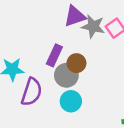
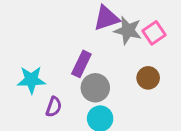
brown circle: (76, 63) -> (148, 78), moved
purple semicircle: (32, 92) -> (54, 107), size x0.6

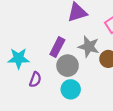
gray star: (128, 30) -> (89, 47), moved

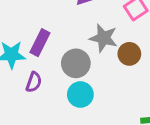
purple rectangle: (57, 47) -> (40, 43), moved

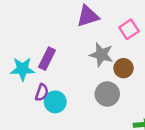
gray circle: (76, 63) -> (107, 94), moved
cyan circle: (80, 94) -> (55, 102), moved

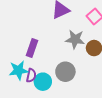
cyan star: (22, 69) -> (19, 70), moved
gray circle: (107, 94) -> (65, 72), moved

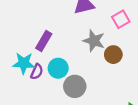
gray circle: (65, 72) -> (75, 86), moved
cyan circle: (43, 82) -> (58, 68), moved

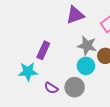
cyan circle: (58, 68) -> (86, 66), moved
purple semicircle: (37, 72) -> (51, 88), moved, turned 104

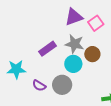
purple triangle: (75, 15) -> (74, 17), moved
purple rectangle: (43, 50) -> (47, 49), moved, turned 30

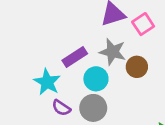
cyan circle: (73, 64) -> (96, 79), moved
cyan star: (16, 69) -> (47, 82), moved, turned 30

